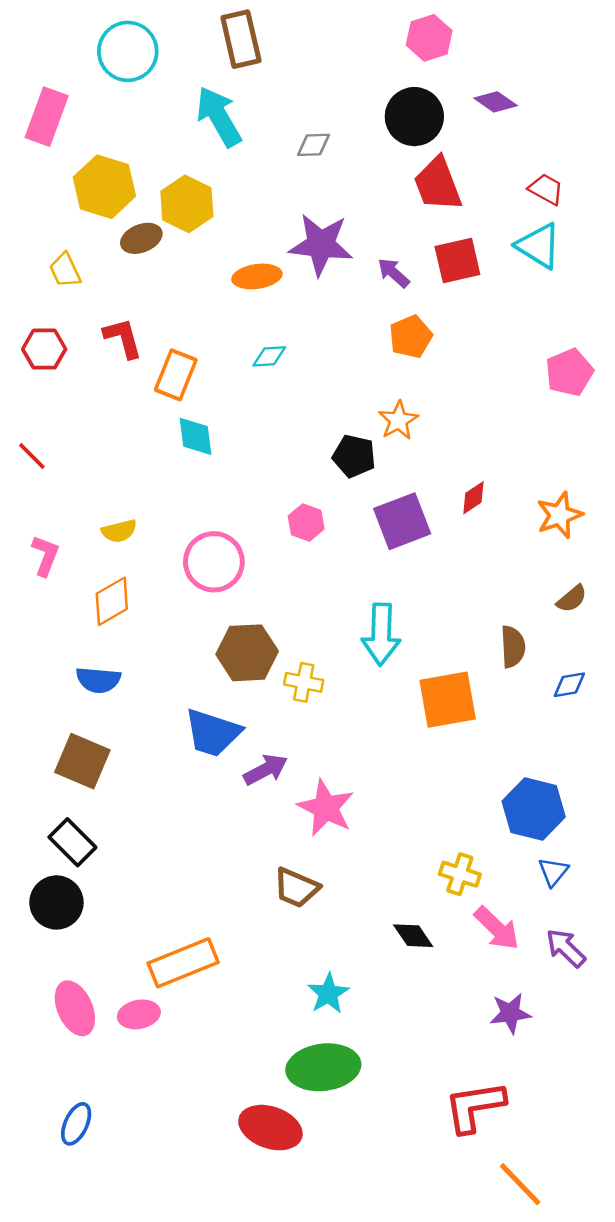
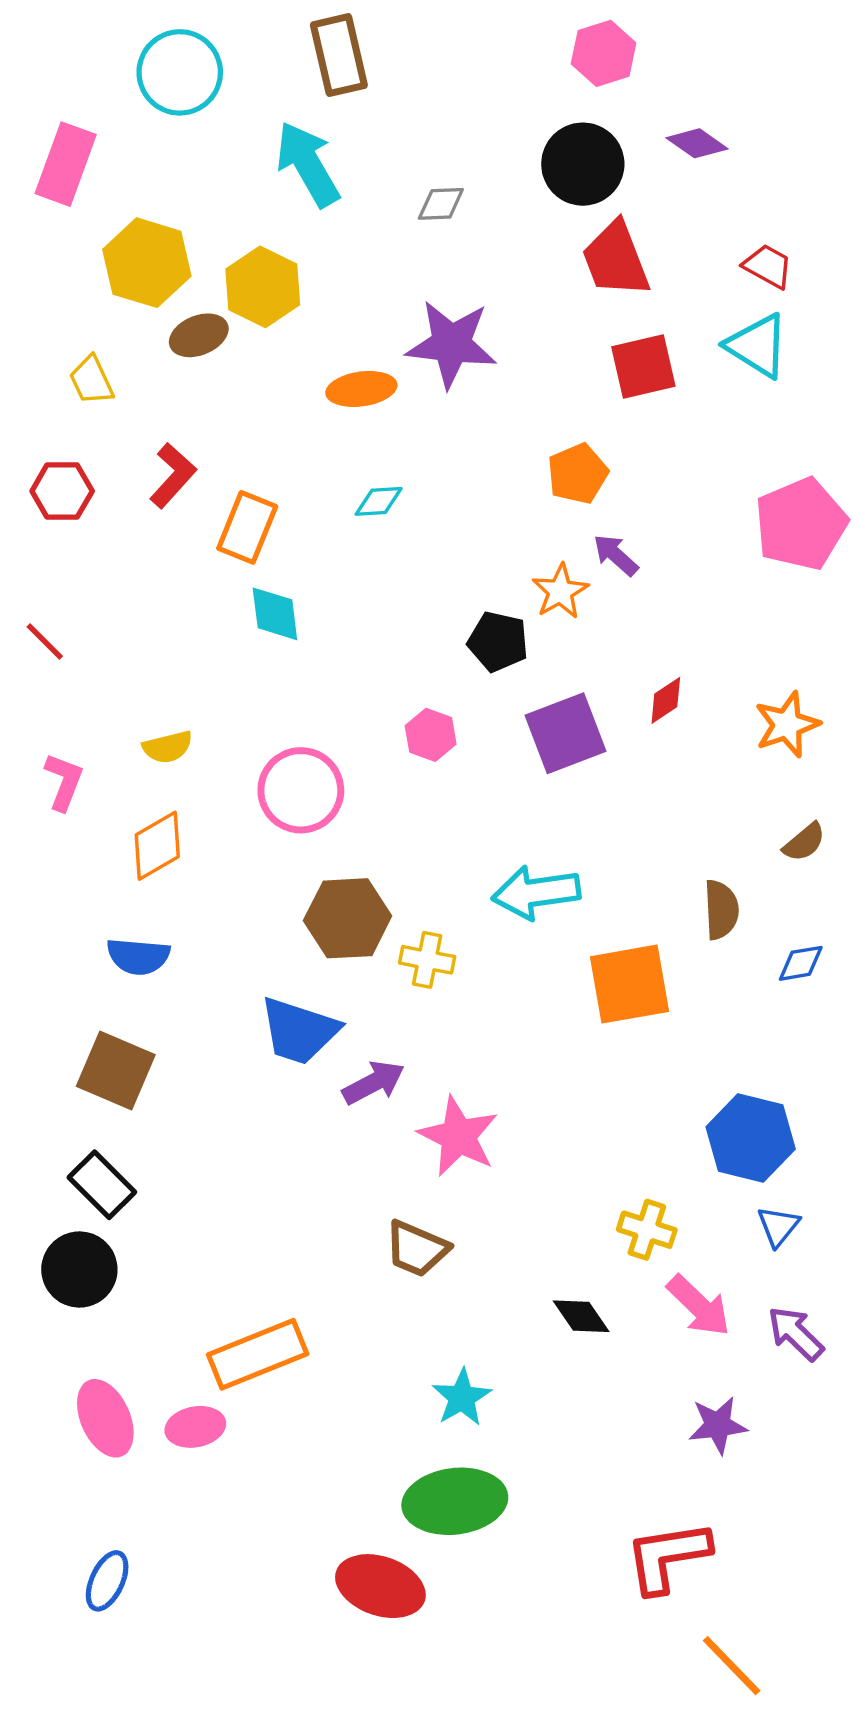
purple arrow: (393, 273) -> (616, 555), moved
red L-shape: (123, 338) -> (173, 475), turned 57
pink pentagon: (569, 372) -> (801, 524), size x1.4
cyan arrow: (381, 634) -> (536, 892), turned 80

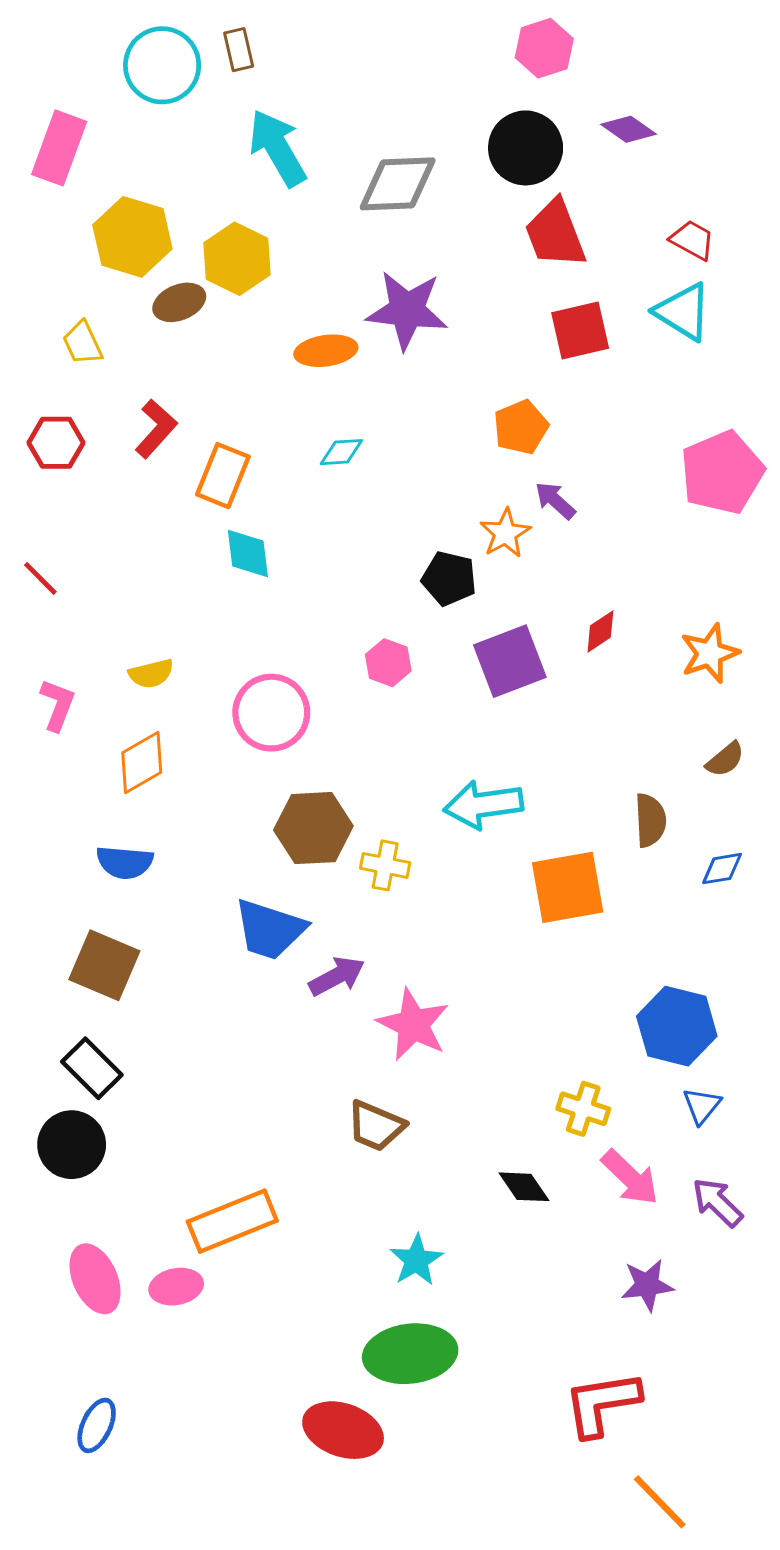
brown rectangle: (339, 55) -> (239, 50), moved, size x0.6
gray diamond: (441, 204) -> (398, 184), size x1.8

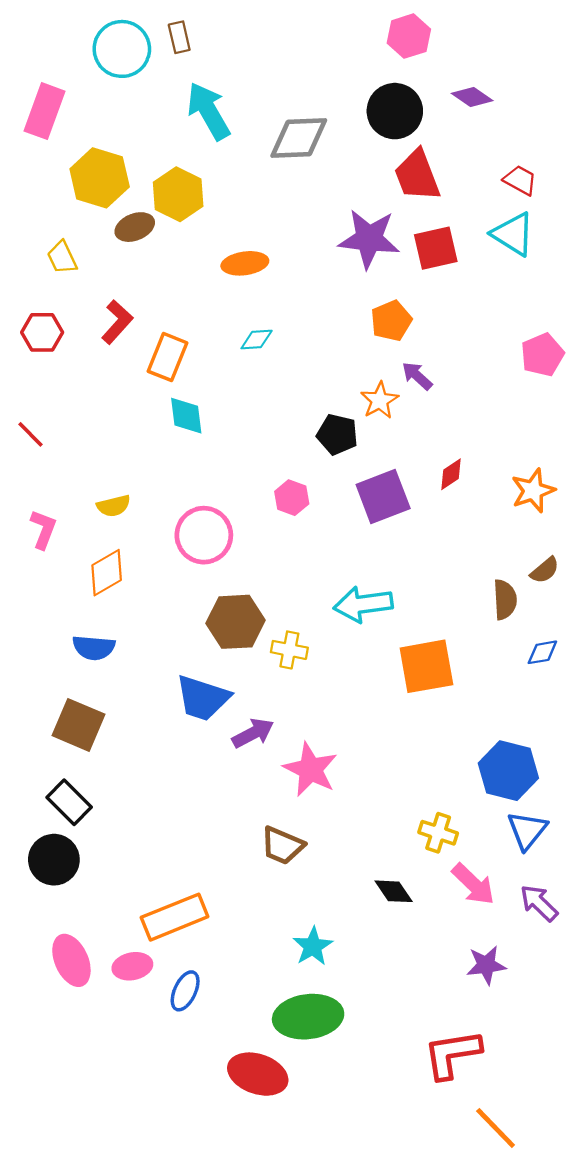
purple star: (407, 310) -> (369, 239), moved
pink pentagon: (722, 472) -> (542, 355), size x0.7
brown semicircle: (650, 820) -> (505, 600), moved
blue triangle: (702, 1106) -> (527, 830), size x1.4
blue ellipse: (97, 1425) -> (185, 991), moved

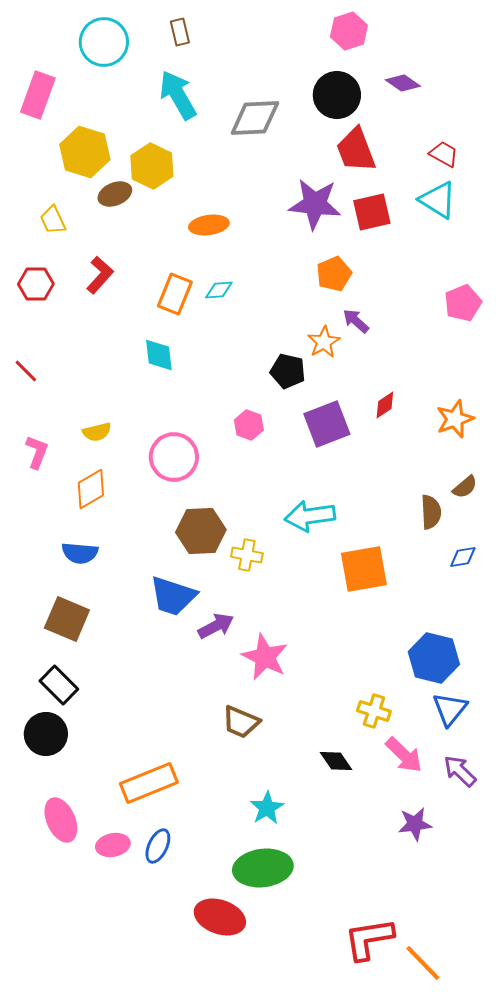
brown rectangle: (179, 37) -> (180, 32), moved
orange rectangle: (168, 357) -> (175, 294), moved
pink ellipse: (132, 966) -> (113, 845), moved
red L-shape: (452, 1054) -> (369, 939), moved

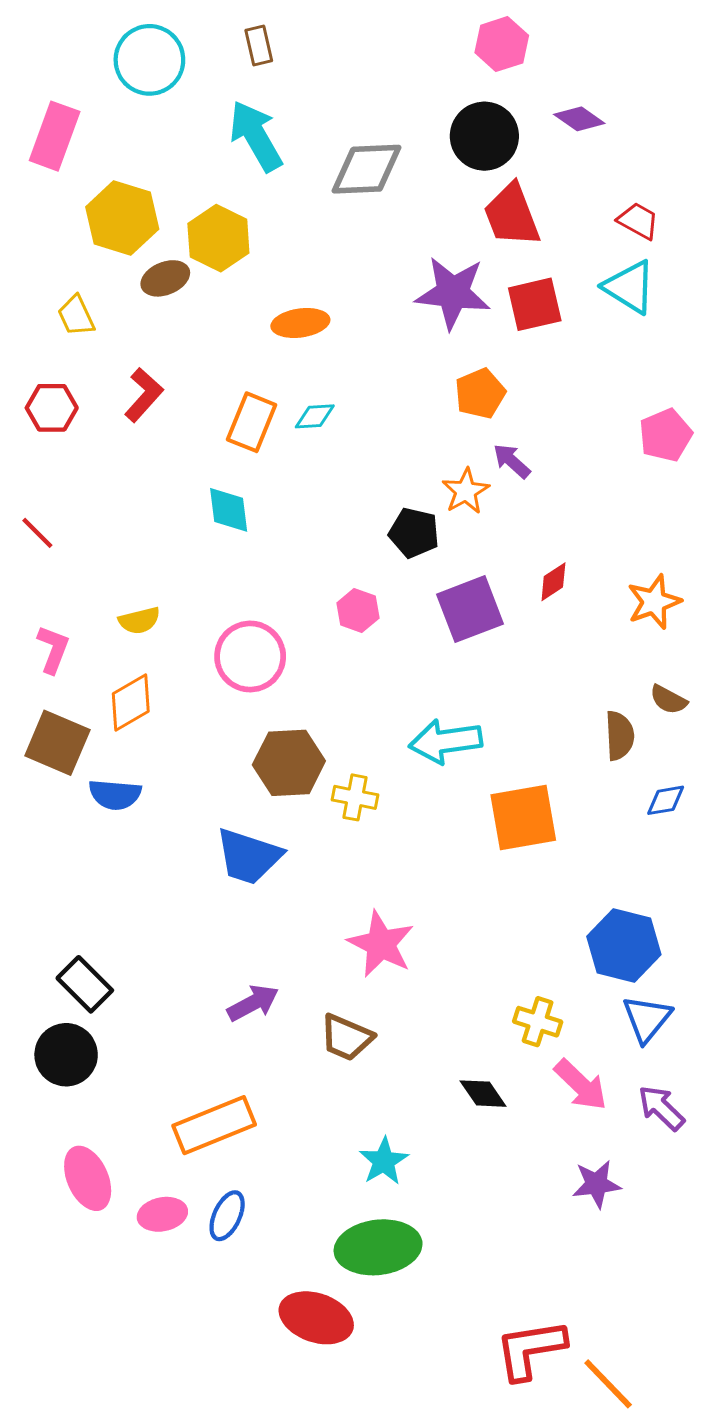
brown semicircle: (465, 487) -> (668, 700), turned 68
brown square: (67, 619) -> (57, 743), moved
purple arrow: (216, 626) -> (253, 1003), moved

